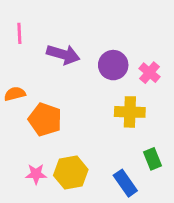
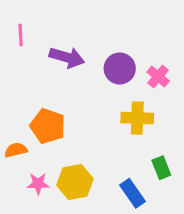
orange semicircle: (15, 94) -> (16, 150), moved

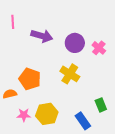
yellow cross: (137, 118) -> (70, 74), moved, turned 30

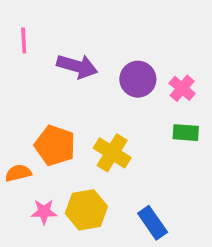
yellow cross: (70, 74) -> (112, 153), moved
green rectangle: (101, 105) -> (186, 133), moved, turned -64

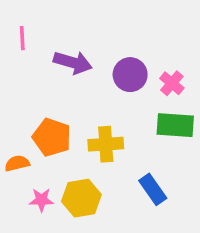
green rectangle: (186, 133) -> (175, 125), size x1.5
yellow cross: (112, 153) -> (106, 144), turned -36
blue rectangle: (153, 223) -> (153, 189), moved

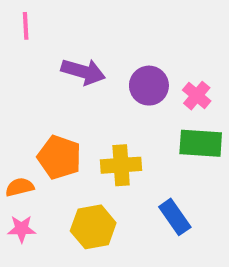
pink line: (22, 38) -> (26, 26), moved
pink star: (41, 200) -> (22, 229), moved

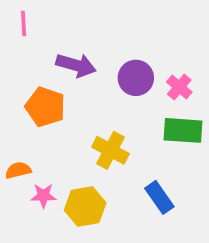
orange pentagon: (59, 157) -> (45, 107), moved
yellow cross: (121, 165) -> (110, 150), turned 32
pink star: (22, 229) -> (43, 196), moved

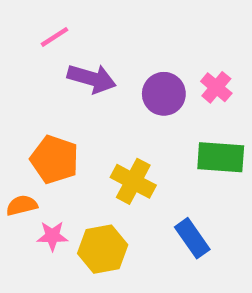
pink line: (24, 24) -> (55, 37), moved, turned 60
pink cross: (179, 87) -> (216, 87), moved
orange pentagon: (45, 107) -> (55, 159), moved

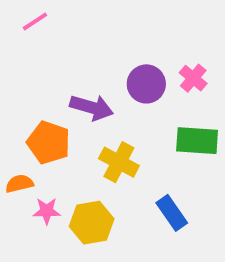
pink line: (55, 37) -> (35, 21), moved
purple arrow: (92, 79) -> (92, 107), moved

